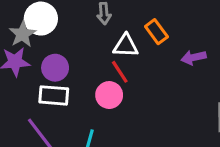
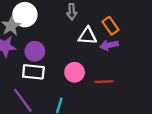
purple arrow: (194, 57) -> (109, 45), moved
red line: (120, 72) -> (104, 82), moved, turned -60

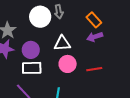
white circle: (25, 15) -> (40, 17), moved
white triangle: (87, 36) -> (62, 43), moved

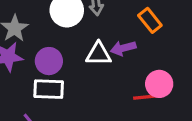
purple arrow: (95, 37) -> (123, 48), moved
pink circle: (68, 64) -> (159, 84), moved

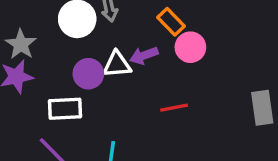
purple circle: (49, 61) -> (88, 74), moved
pink circle: (159, 84) -> (190, 47), moved

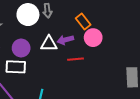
purple circle: (88, 74) -> (21, 48), moved
red line: (174, 108) -> (75, 59), moved

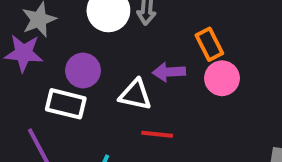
white triangle: (49, 44) -> (135, 95), moved
red line: (75, 59) -> (157, 134), moved

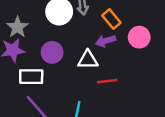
orange rectangle: (209, 44) -> (111, 19), moved
white rectangle: (66, 104) -> (31, 77), moved

